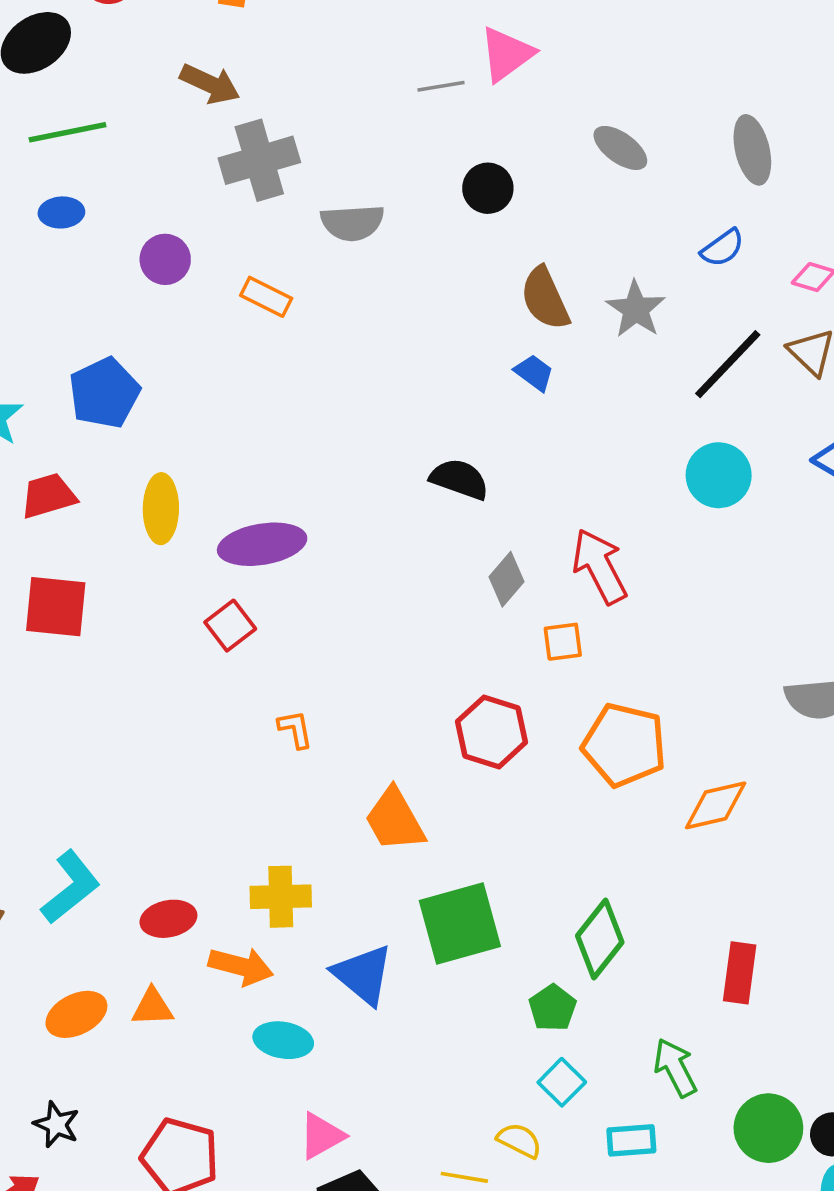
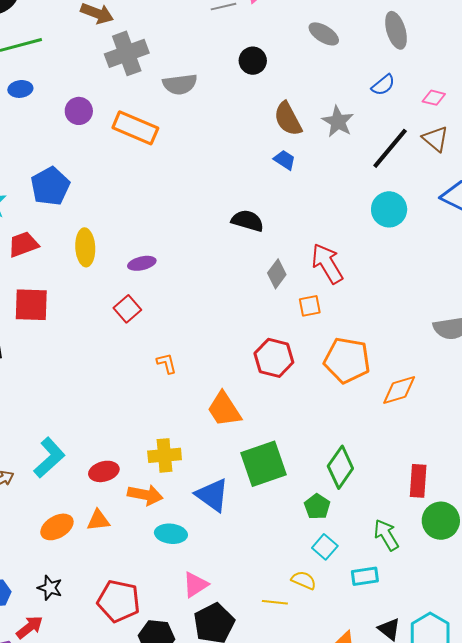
orange rectangle: (266, 297) -> (135, 128), size x1.6
purple ellipse: (262, 544) -> (142, 263), size x0.6
green circle: (768, 1128) -> (441, 521), moved

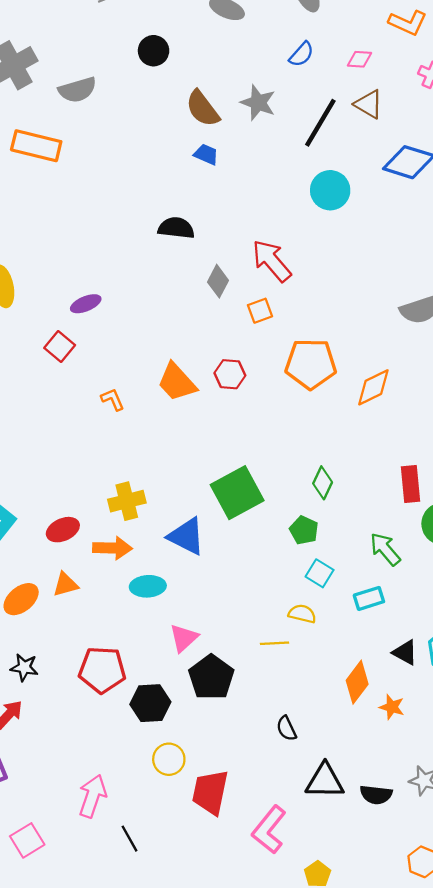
purple ellipse: (142, 263) -> (86, 304), moved
red hexagon: (274, 358) -> (230, 374), size x0.7
orange trapezoid: (224, 409) -> (177, 382), moved
green diamond: (340, 467) -> (323, 483), size x0.7

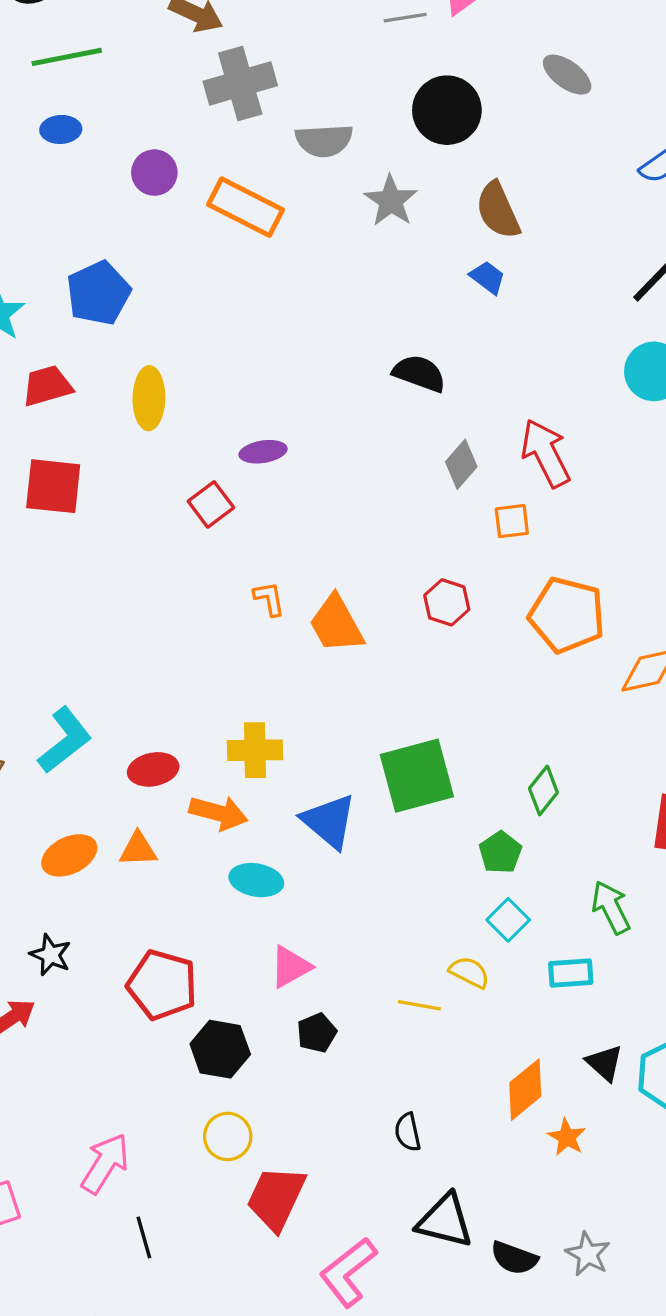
black circle: (154, 51) -> (447, 110), size x1.5
gray star: (258, 103) -> (391, 201), moved
orange trapezoid: (177, 382) -> (336, 624), moved
black pentagon: (211, 677) -> (317, 1033), size x0.6

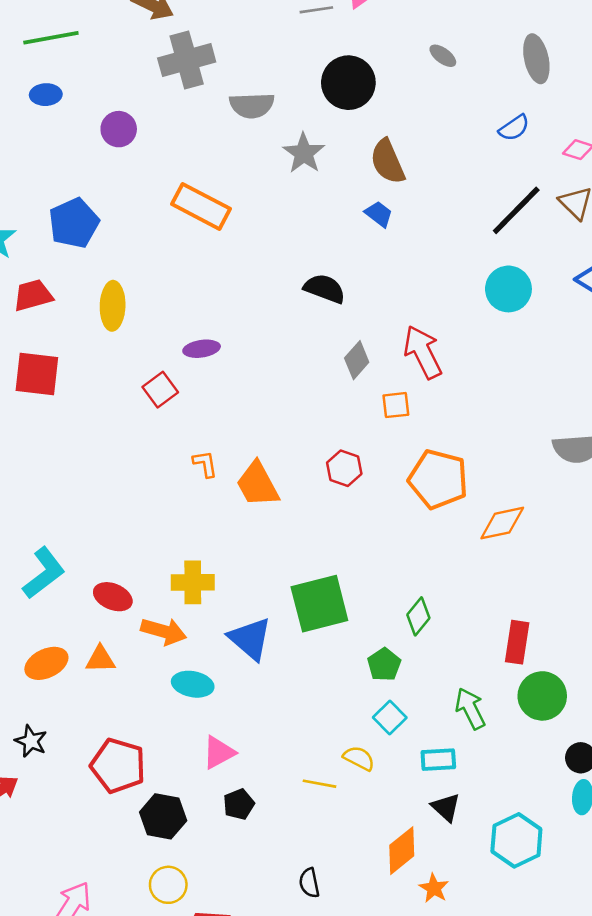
gray ellipse: (567, 75) -> (443, 56), size x0.7
orange rectangle: (246, 207) -> (201, 206), moved
red ellipse: (153, 769) -> (113, 597), turned 33
black triangle: (605, 1063) -> (446, 807), moved

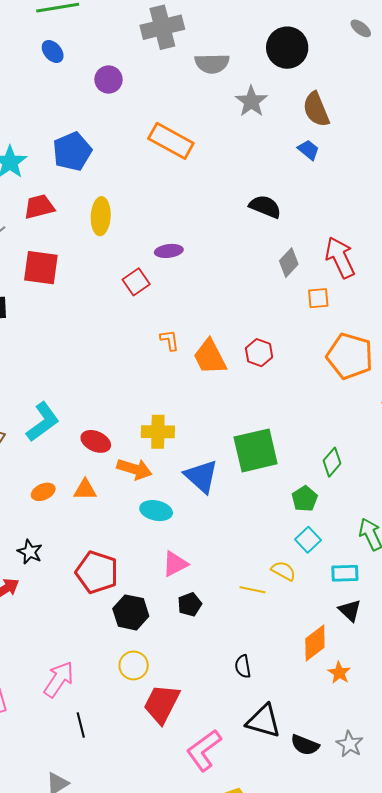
blue ellipse: (46, 95) -> (53, 51), turned 50
red hexagon: (344, 468) -> (259, 353), moved
orange ellipse: (46, 663) -> (43, 492), size x0.7

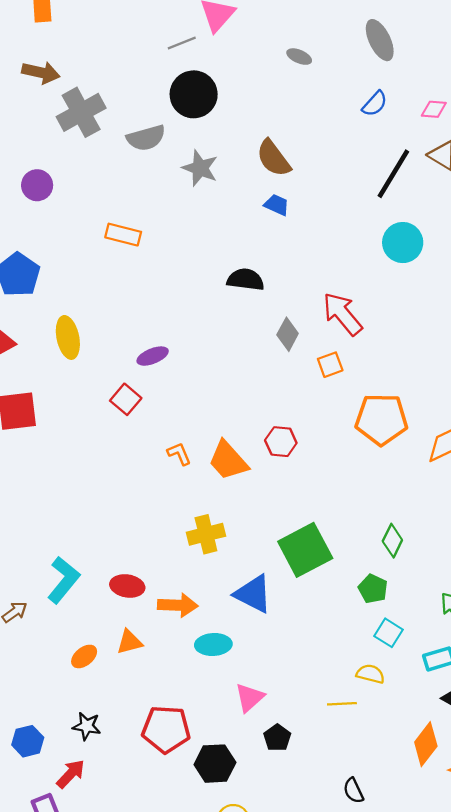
black circle: (287, 48) -> (194, 94), moved
orange rectangle: (171, 141) -> (123, 235), size x0.7
yellow cross: (158, 432) -> (206, 534), moved

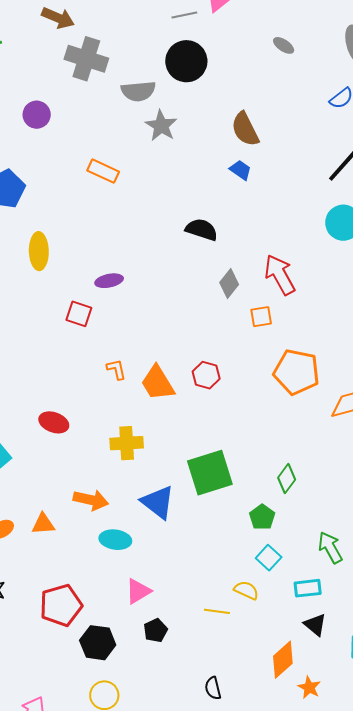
gray cross: (81, 112) -> (86, 59), turned 36
gray star: (200, 168) -> (161, 126), moved
red square: (126, 399) -> (79, 314), turned -32
red ellipse: (127, 586) -> (54, 422), moved
red pentagon: (166, 729) -> (61, 605), turned -30

